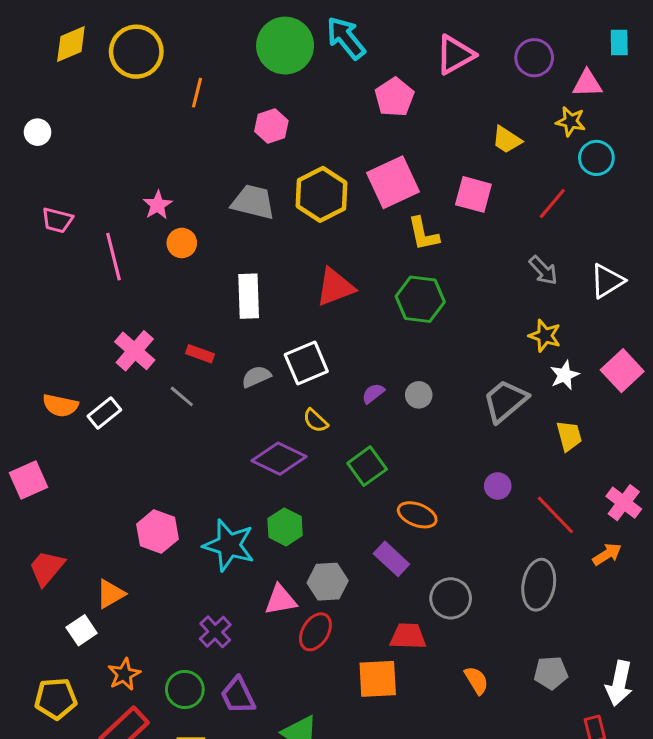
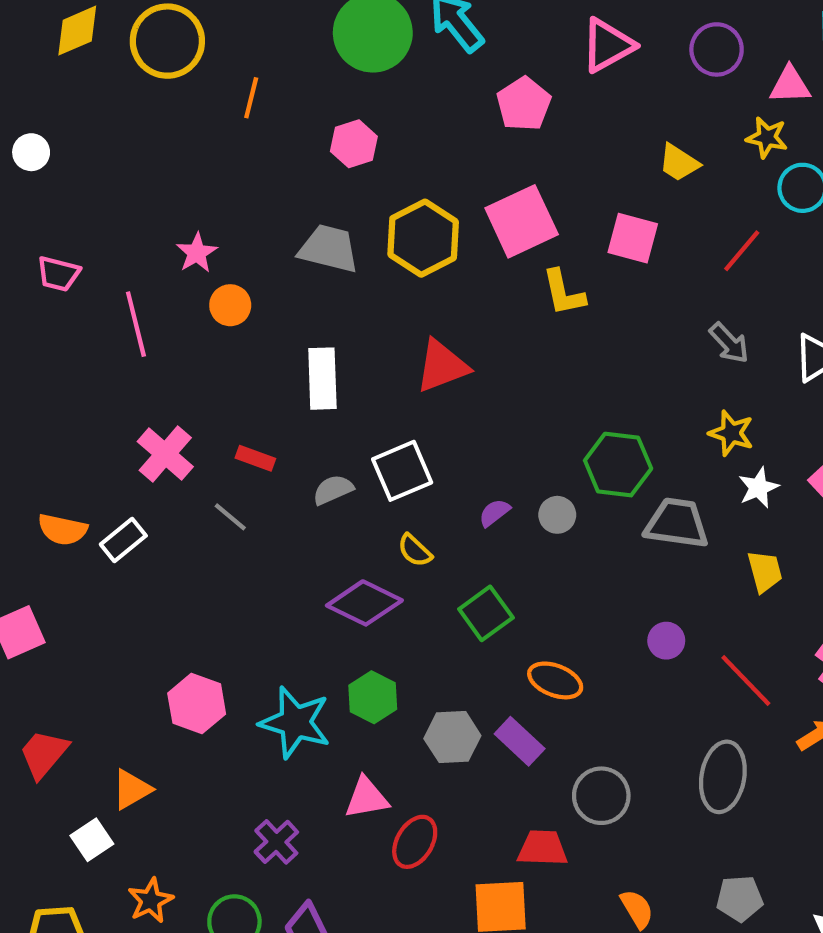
green hexagon: (420, 299) -> (618, 465), moved
gray trapezoid: (505, 401) -> (677, 523), turned 48
gray hexagon: (328, 582) -> (452, 737), moved

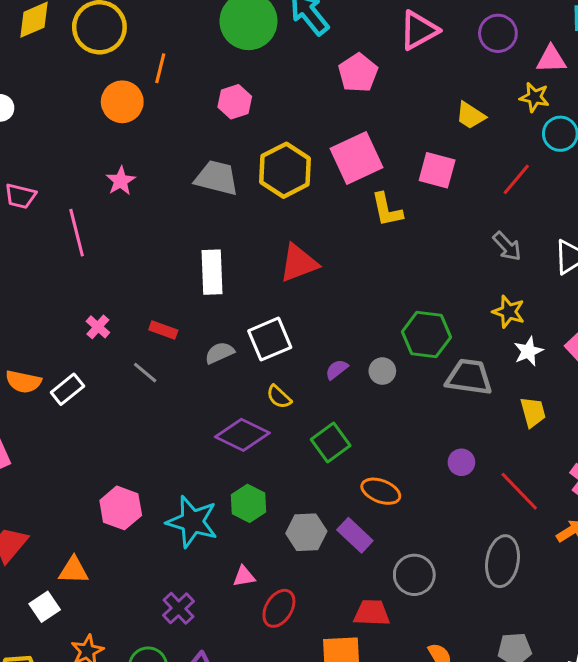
orange circle: (230, 305) -> (122, 102), moved, size x1.4
pink cross: (165, 454) -> (98, 327), size x0.6
orange triangle: (132, 789) -> (74, 570), turned 32
pink triangle: (366, 798) -> (244, 576), size x0.7

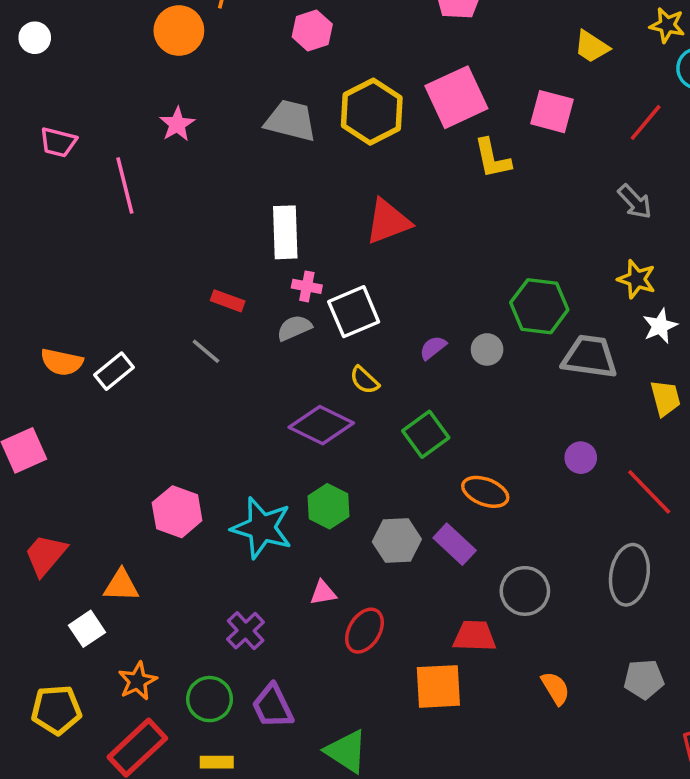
pink cross: (98, 327) -> (307, 286), moved, turned -30

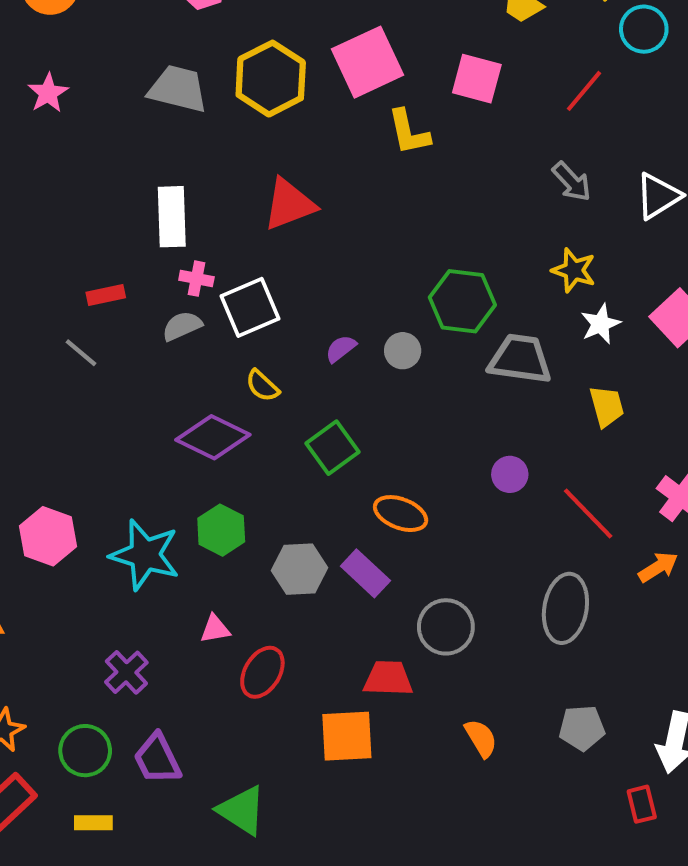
red rectangle: (228, 301) -> (106, 295), turned -32

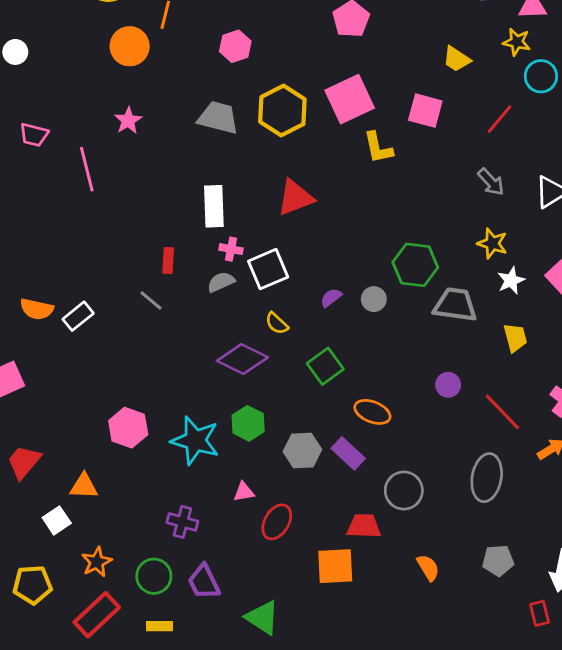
red rectangle: (106, 295) -> (168, 261), turned -75
purple cross: (126, 672) -> (182, 522), turned -32

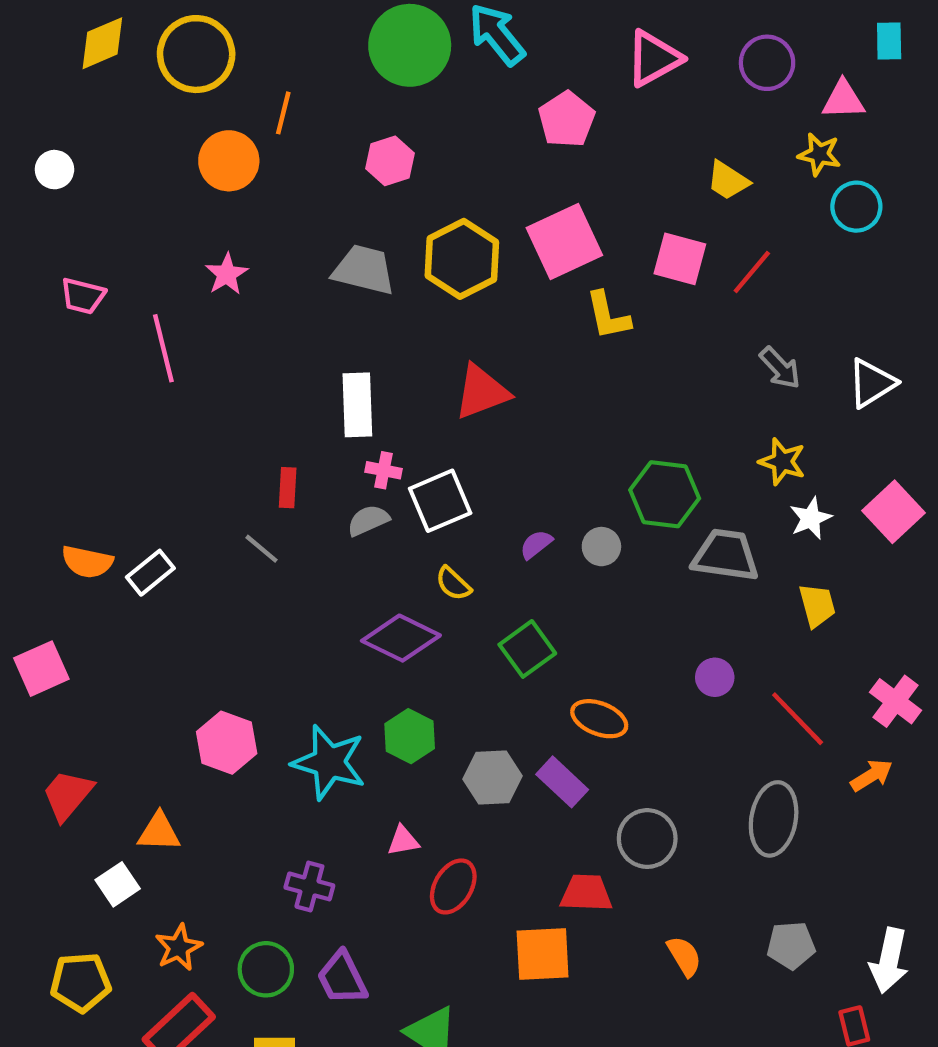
red line: (500, 119) -> (752, 272), moved

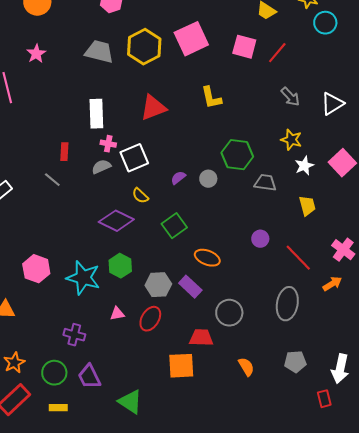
yellow L-shape: (608, 316) -> (211, 98), moved
gray trapezoid: (726, 555) -> (265, 183), size x0.7
red ellipse: (453, 886) -> (150, 319), moved

